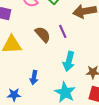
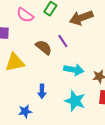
cyan arrow: (69, 61) -> (74, 70), turned -84

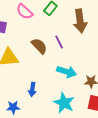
brown arrow: (81, 18) -> (80, 21), turned -85

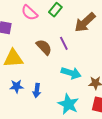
brown arrow: (80, 21) -> (85, 22), turned 55
blue star: (13, 107) -> (17, 86), moved

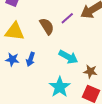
purple line: (64, 43) -> (67, 18), moved, turned 64
blue arrow: (37, 90) -> (31, 59), moved

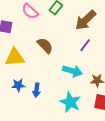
purple line: (67, 18) -> (85, 45), moved
blue arrow: (31, 59) -> (37, 90), moved

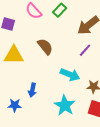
blue star: (18, 85) -> (15, 105), moved

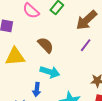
cyan arrow: (70, 75) -> (50, 72), moved

